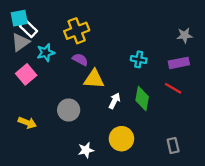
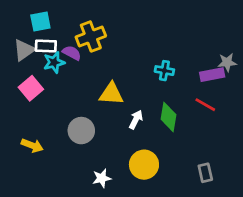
cyan square: (19, 18) -> (40, 21), moved
white rectangle: (28, 28) -> (46, 46), moved, turned -42
gray star: (185, 35) -> (227, 62), moved
purple semicircle: (80, 59) -> (72, 53), moved

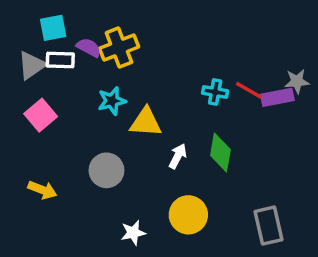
purple semicircle: (72, 53) -> (89, 48), moved
cyan star: (54, 62) -> (112, 101), moved
red line: (205, 105) -> (249, 90), moved
gray rectangle: (205, 173) -> (268, 226), size x1.5

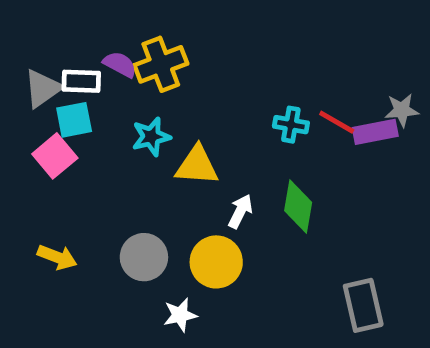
cyan square: (53, 28) -> (74, 120), moved
gray circle: (106, 170) -> (144, 257), moved
yellow circle: (188, 215) -> (216, 262), moved

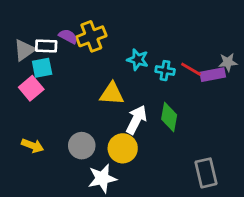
cyan star: (151, 137) -> (138, 60), moved, turned 30
white arrow: (240, 211) -> (136, 120), size x1.5
white star: (180, 315) -> (102, 178), size x1.5

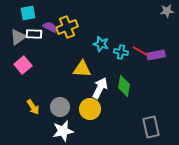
gray star: (228, 62) -> (167, 11), moved
cyan square: (42, 68) -> (28, 13), moved
yellow arrow: (33, 146) -> (33, 107), moved, turned 35
white star: (102, 178) -> (63, 131), moved

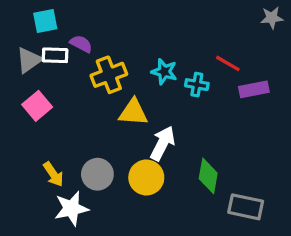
yellow cross: (67, 27) -> (109, 75), moved
red line: (140, 51) -> (228, 63), moved
green diamond: (124, 86) -> (208, 176), moved
gray rectangle: (151, 127) -> (246, 207), turned -65
white star: (63, 131) -> (71, 208), moved

